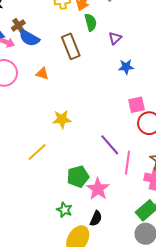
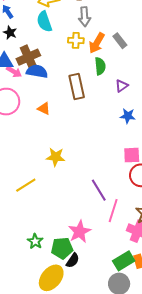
brown cross: (18, 25) -> (28, 57), size x1.6
blue semicircle: (29, 38) -> (37, 71), turned 150
green pentagon: (78, 177) -> (62, 248), moved
green star: (64, 210) -> (35, 241), moved

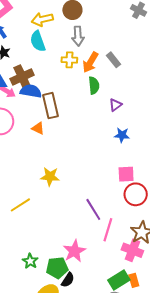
brown rectangle: (77, 86) -> (50, 106), moved

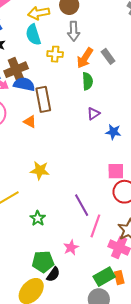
yellow cross: (69, 60) -> (55, 54), moved
purple triangle: (115, 105) -> (93, 114), moved
pink star: (74, 251) -> (71, 247), moved, size x0.7
green star: (30, 261) -> (38, 218), moved

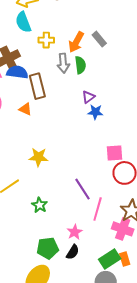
gray arrow: (74, 31) -> (63, 63), moved
blue star: (113, 132) -> (95, 112), moved
black semicircle: (53, 274) -> (73, 252), moved

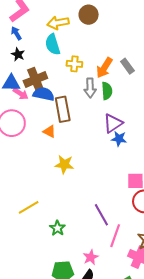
purple triangle: (88, 97) -> (113, 123), size x1.5
yellow star: (38, 157) -> (64, 164), moved

